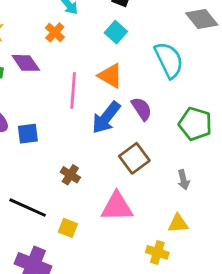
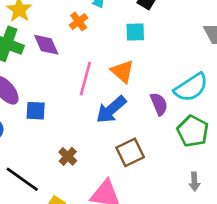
cyan square: (116, 32) -> (135, 32), turned 36
cyan semicircle: (169, 60) -> (191, 87), moved, turned 72
purple semicircle: (142, 109) -> (159, 104), moved
gray arrow: (183, 180) -> (194, 182), moved

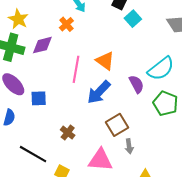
cyan square: (135, 32) -> (133, 19), moved, turned -35
purple diamond: (46, 45) -> (42, 45), turned -75
gray arrow: (194, 182) -> (129, 146), moved

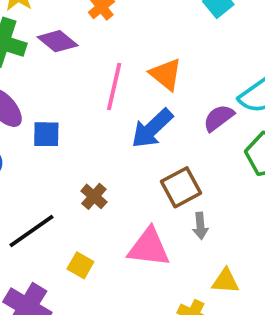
purple diamond: (42, 45) -> (58, 41), turned 50
purple semicircle: (136, 84) -> (219, 118), turned -102
black line: (33, 154) -> (31, 231), turned -68

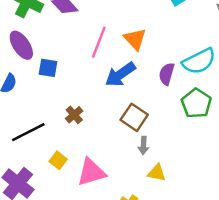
purple semicircle: (219, 118) -> (167, 74), turned -45
brown square: (181, 187) -> (134, 117), turned -36
pink triangle: (149, 247) -> (91, 172), moved, turned -32
yellow triangle: (225, 281) -> (157, 173), moved

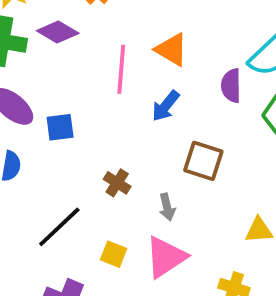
blue arrow: (120, 74) -> (166, 106), size x0.7
gray arrow: (143, 145) -> (167, 207), moved

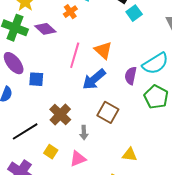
blue arrow: (166, 106) -> (94, 79), size x1.4
brown cross: (117, 183) -> (60, 115), size x1.5
pink triangle: (166, 257) -> (78, 159), size x0.7

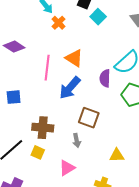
orange cross: (70, 12) -> (58, 23), moved
brown cross: (60, 115) -> (43, 128), turned -30
gray arrow: (84, 133) -> (77, 140), moved
yellow square: (51, 152) -> (38, 152), moved

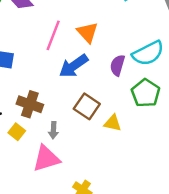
gray arrow: (77, 140) -> (53, 130), moved
yellow triangle: (117, 155) -> (113, 123), moved
pink triangle: (67, 168) -> (46, 159), size x1.4

